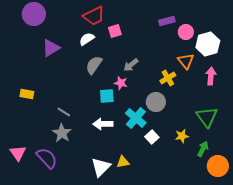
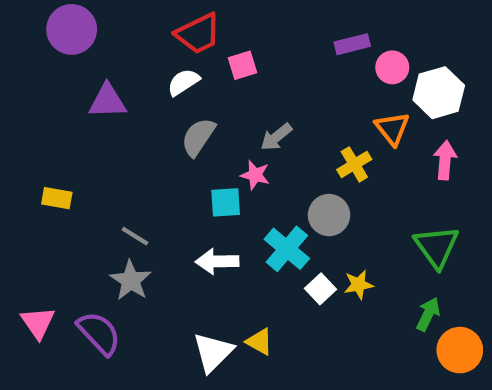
purple triangle: (51, 48) -> (107, 101), turned 30
yellow star: (182, 136) -> (359, 285), moved
yellow triangle: (123, 162) -> (259, 342), turned 40

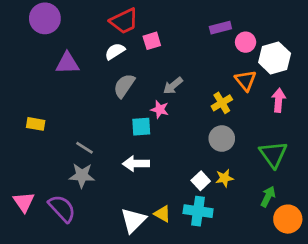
gray circle: (329, 215) -> (222, 139), moved
cyan cross: (287, 249) -> (198, 211), moved, turned -32
gray star: (131, 280) -> (82, 175), turned -30

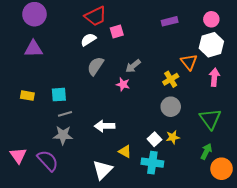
pink circle: (246, 42) -> (211, 19), moved
purple triangle: (67, 63) -> (33, 49), moved
cyan square: (141, 127) -> (59, 95), moved
gray line: (84, 148) -> (65, 114), turned -48
yellow triangle: (162, 214) -> (125, 151), moved

